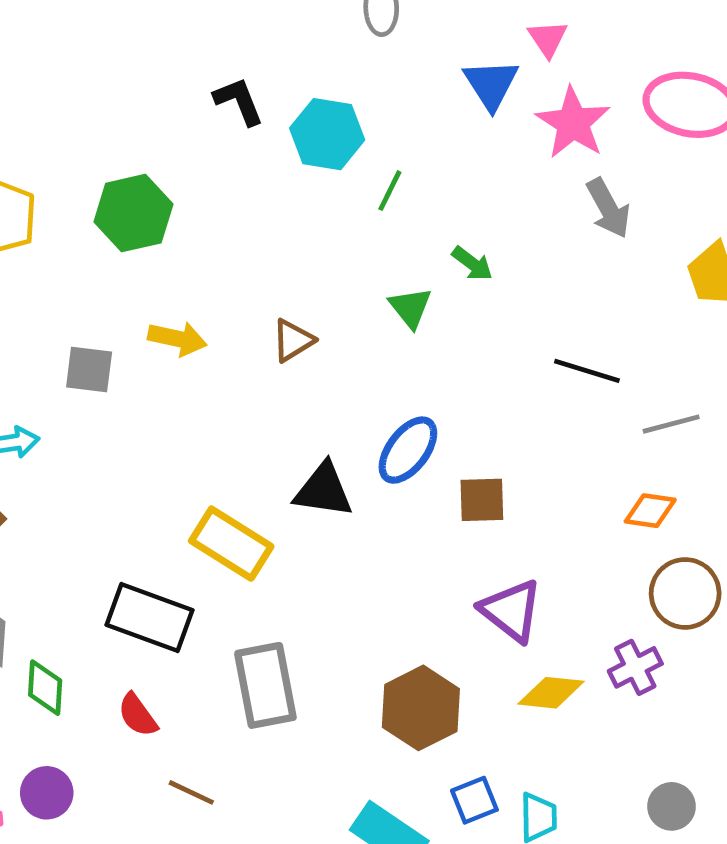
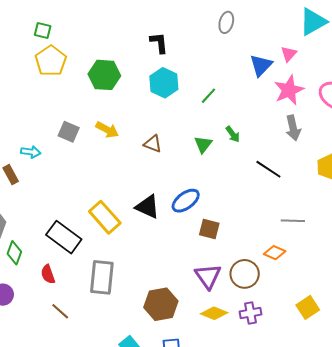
cyan hexagon: (327, 134) -> (164, 83), moved
brown triangle: (293, 340) -> (153, 144), turned 36
black line: (587, 371) -> (268, 169), moved
brown circle: (685, 593) -> (245, 274), moved

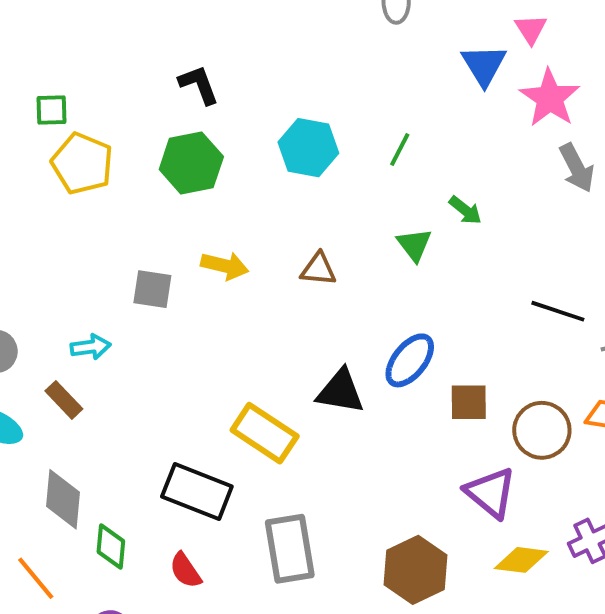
black L-shape: (159, 43) -> (199, 85), moved
black line: (268, 169) -> (558, 311), moved
brown circle: (245, 274) -> (542, 430), moved

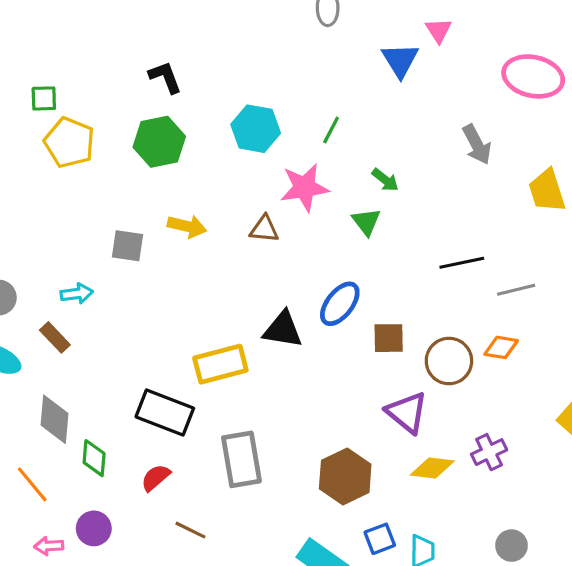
pink star: (550, 98) -> (304, 188), moved, turned 30
green triangle: (414, 245) -> (366, 222), moved
black line: (558, 311) -> (462, 263), turned -30
yellow rectangle: (265, 433) -> (220, 364), turned -48
red semicircle: (185, 570) -> (156, 478), turned 84

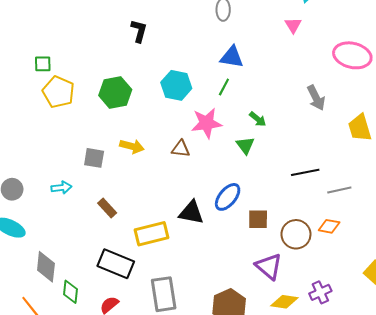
blue triangle: (400, 60) -> (232, 57), moved, turned -50
black L-shape: (165, 77) -> (139, 31), moved, turned 35
brown rectangle: (55, 337) -> (107, 208), moved

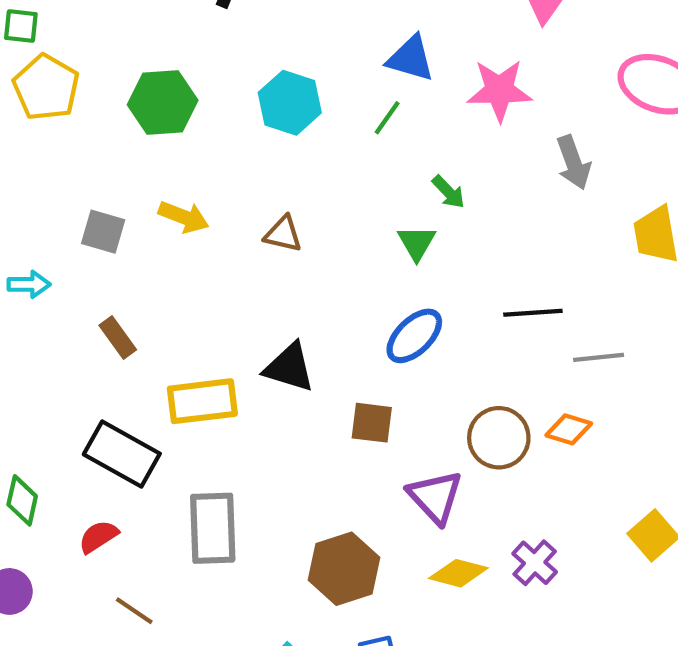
pink star: (207, 123) -> (499, 90), moved
blue ellipse: (228, 197) -> (414, 336), moved
brown square: (258, 219) -> (372, 423), moved
purple cross: (320, 292) -> (535, 563), turned -30

